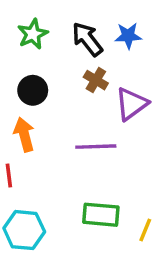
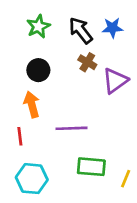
purple line: (96, 147) -> (71, 128), moved

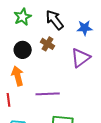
blue star: (112, 28) -> (85, 28), moved
brown cross: (87, 62) -> (48, 44), moved

